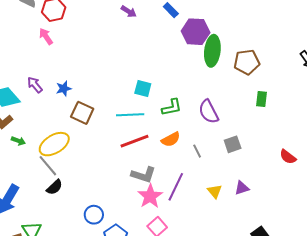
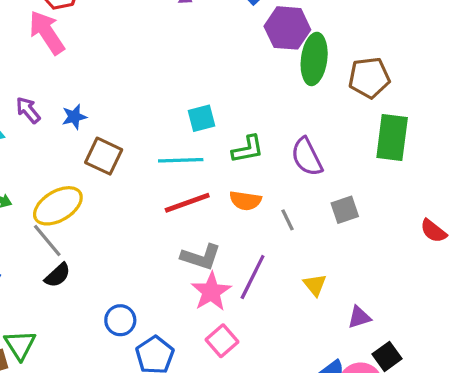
pink arrow: (46, 36) -> (47, 32), size x1.6
cyan square: (143, 89) -> (202, 118), turned -30
green rectangle: (261, 99) -> (392, 137), size x1.8
orange semicircle: (171, 139) -> (245, 201), turned 36
purple triangle: (242, 188) -> (359, 317), moved

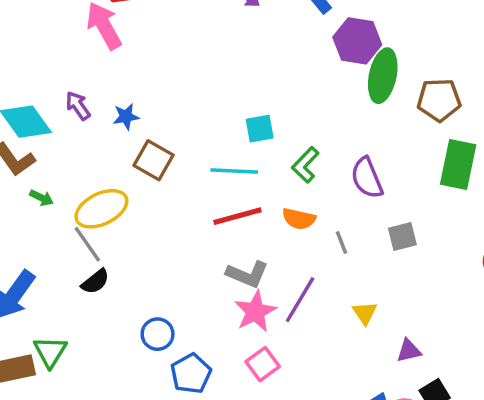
green L-shape: (248, 149) -> (305, 165), turned 140

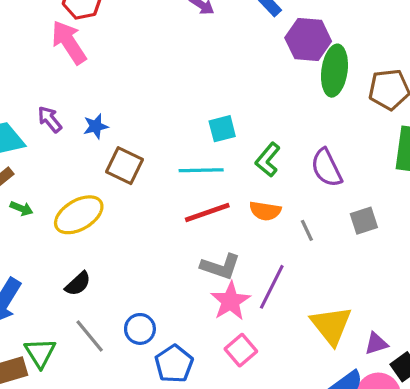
gray line: (87, 244) -> (90, 336), moved
yellow triangle: (365, 313) -> (331, 325), moved, size x1.8
purple triangle: (409, 351) -> (376, 344), moved

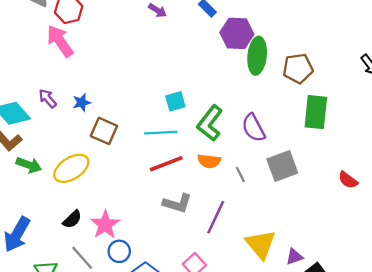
green L-shape: (268, 160) -> (210, 123), size x1.4
green arrow: (21, 208) -> (29, 165), size x1.5
gray square: (364, 221) -> (282, 166), size x1.5
pink star: (230, 301) -> (105, 225), moved

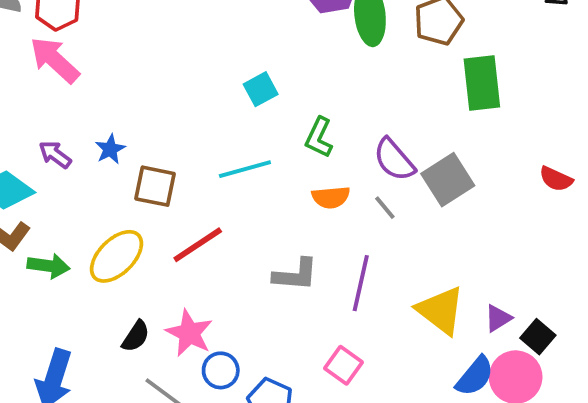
cyan square: (175, 101) -> (261, 89), moved
green L-shape: (210, 123) -> (319, 137), size x0.7
purple semicircle: (253, 128) -> (394, 160), moved
red line: (166, 164) -> (198, 245), moved

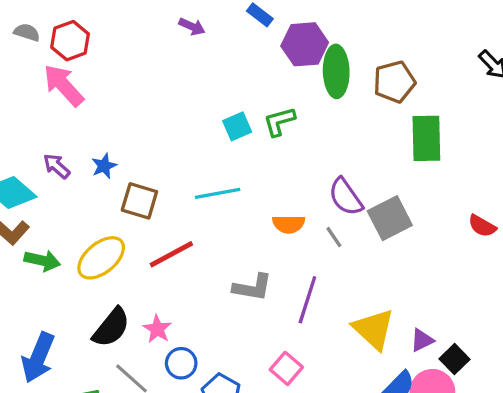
green L-shape: (319, 137) -> (279, 122), moved, turned 44
pink star: (189, 333) -> (157, 329), size x0.7
black semicircle: (136, 336) -> (111, 328), size x1.5

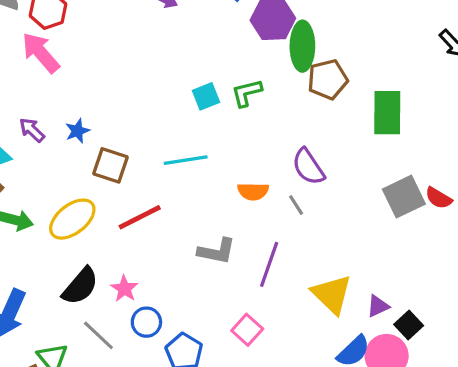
brown pentagon: (394, 82) -> (328, 79), moved
gray square: (390, 218) -> (404, 197), moved

